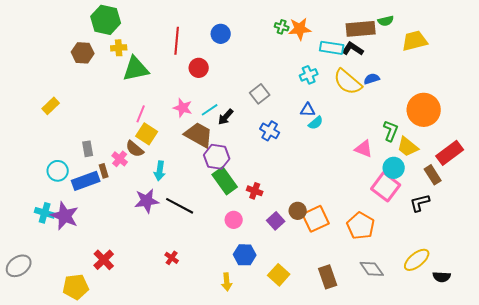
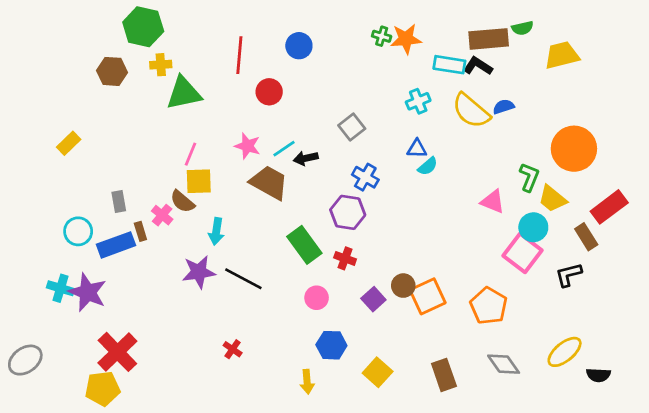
black arrow: (226, 117) -> (306, 158), turned 36
yellow square: (147, 134) -> (199, 181), turned -35
purple hexagon: (217, 157) -> (348, 212), moved
red cross: (104, 260) -> (117, 352), moved, size x1.4

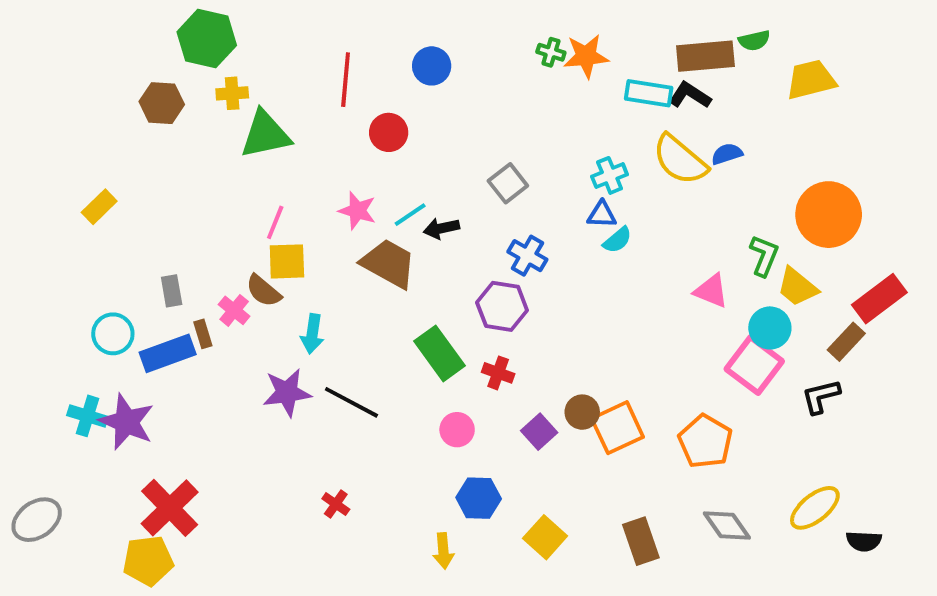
cyan cross: (418, 101) -> (610, 175), moved
brown rectangle: (586, 237) -> (846, 342), turned 75

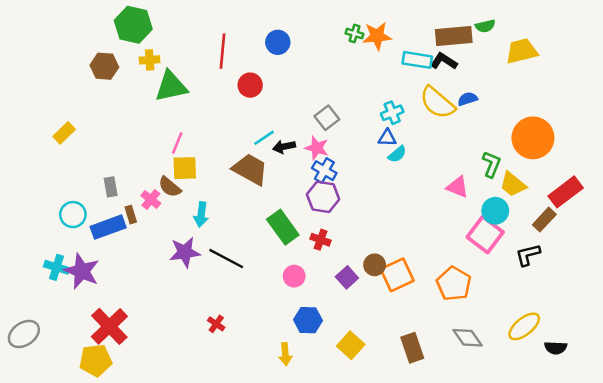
pink star: (357, 211) -> (317, 148), moved
blue cross: (527, 256) -> (324, 171), moved

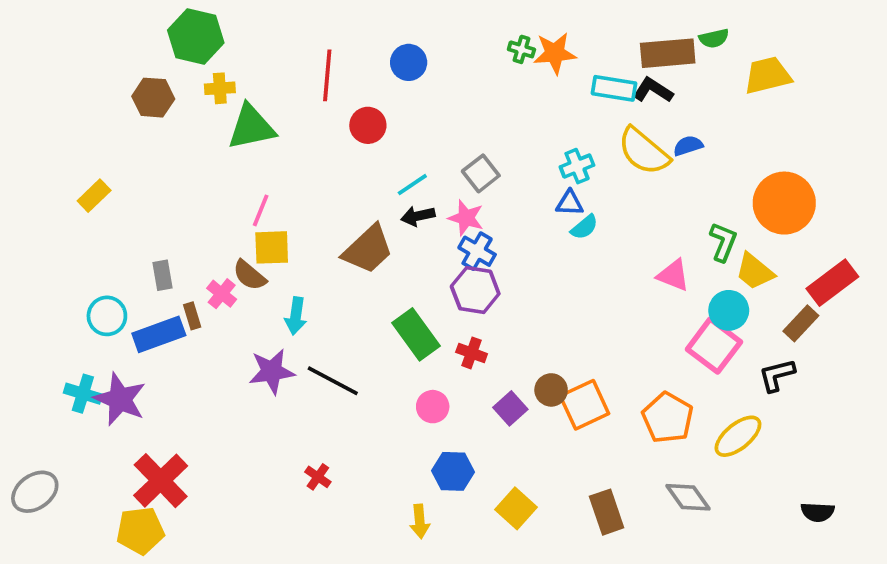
cyan line: (264, 138) -> (412, 185), moved
brown trapezoid: (250, 169) -> (368, 249), turned 108
yellow ellipse: (524, 326) -> (738, 436), moved

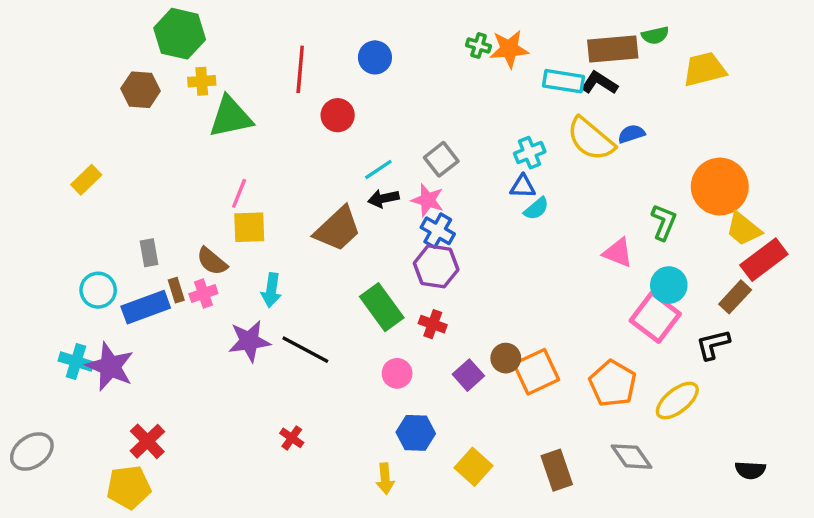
yellow trapezoid: (755, 272) -> (744, 229), moved
brown semicircle: (249, 275) -> (212, 261), moved
pink cross: (222, 294) -> (203, 294), moved, turned 32
red cross: (161, 481) -> (147, 441), size x0.7

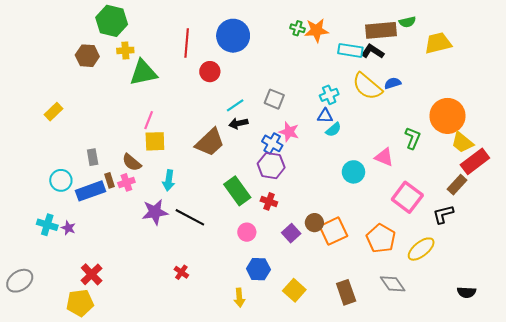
blue circle: (375, 57) -> (233, 36), size x1.6
gray square: (441, 159) -> (274, 99), turned -30
pink star: (428, 200) -> (289, 132), moved
cyan circle: (669, 285) -> (353, 172), moved
purple star: (110, 367) -> (68, 228), size x0.5

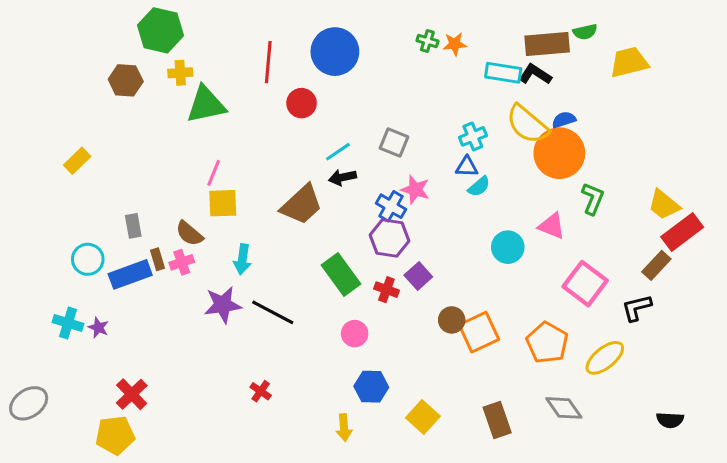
orange star: (317, 30) -> (455, 44), size x0.7
orange circle: (447, 116) -> (559, 153), moved
purple square: (291, 233) -> (418, 276), moved

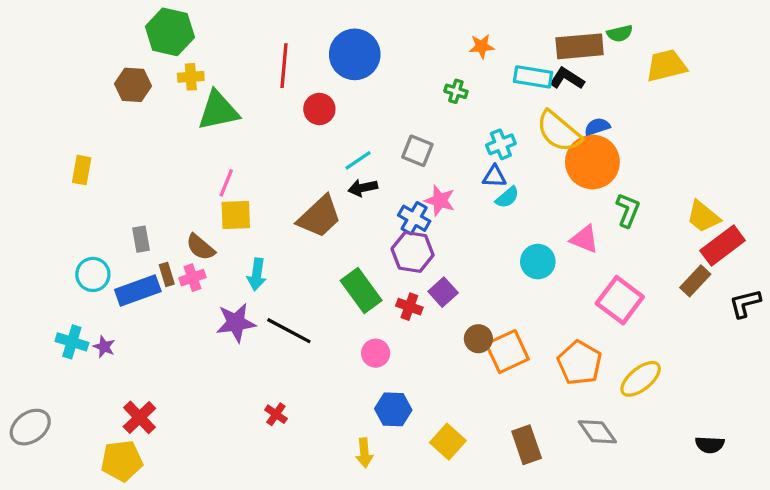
green cross: (427, 41) -> (456, 91), moved
yellow rectangle: (77, 161) -> (82, 170), turned -36
black L-shape: (637, 308) -> (745, 303), moved

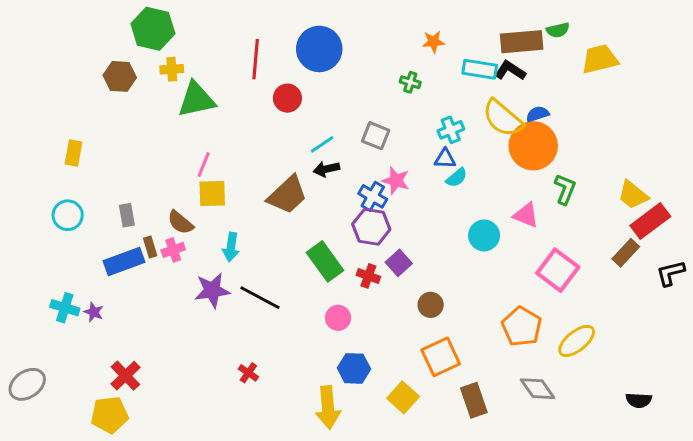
cyan circle: (93, 274) -> (68, 215), moved
orange square: (507, 352) -> (441, 357), moved
yellow arrow: (364, 453) -> (328, 407), size x1.6

